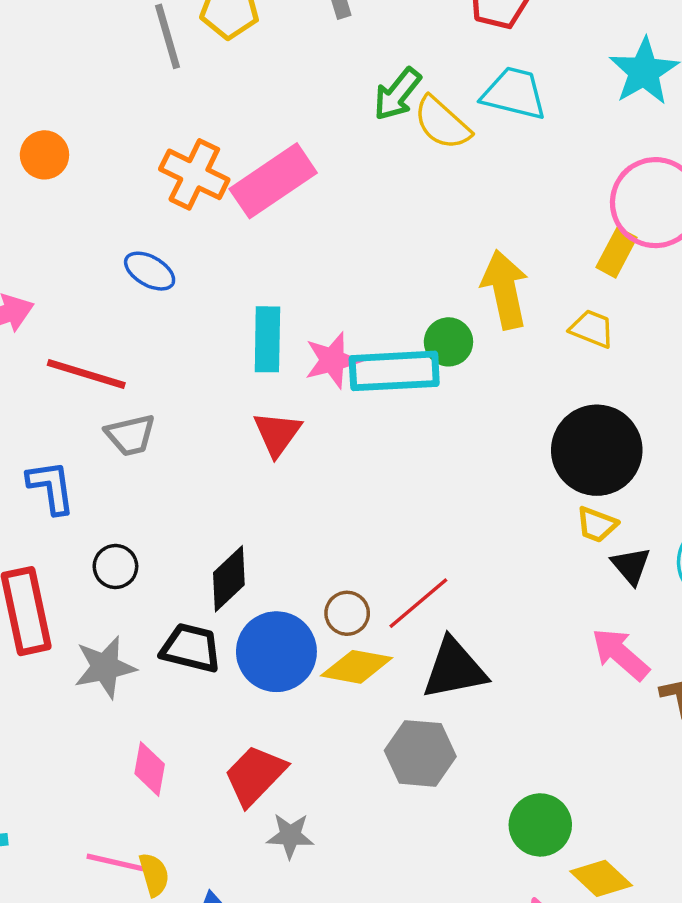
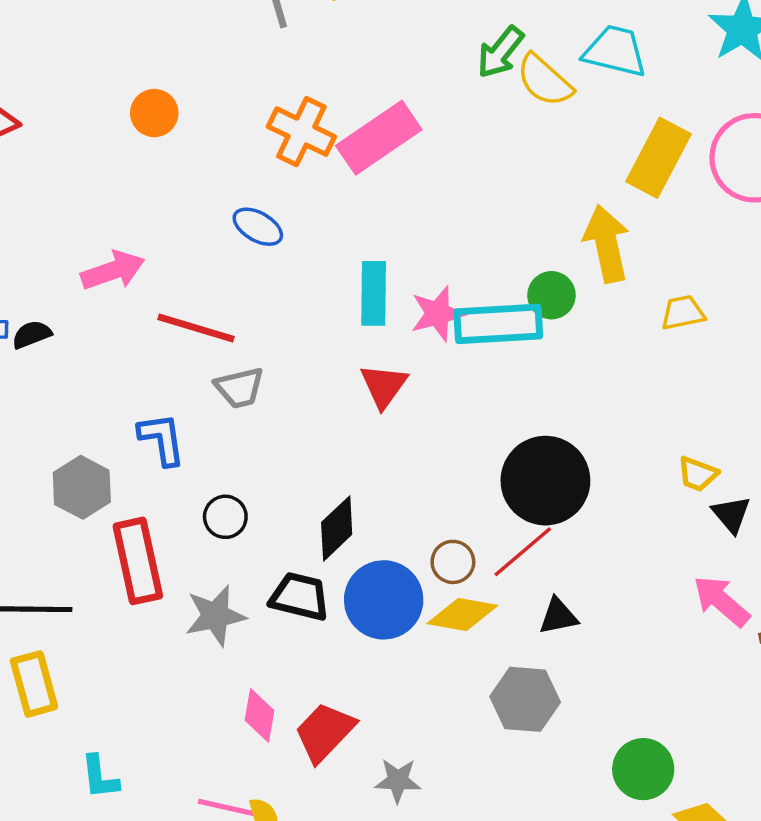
yellow rectangle: (616, 252) -> (658, 158), moved, size x1.6
yellow trapezoid: (592, 329) -> (683, 313), moved, turned -33
black circle: (597, 450) -> (545, 481), moved
black triangle: (454, 669) -> (558, 616), size x0.6
red trapezoid: (255, 775) -> (325, 732), moved

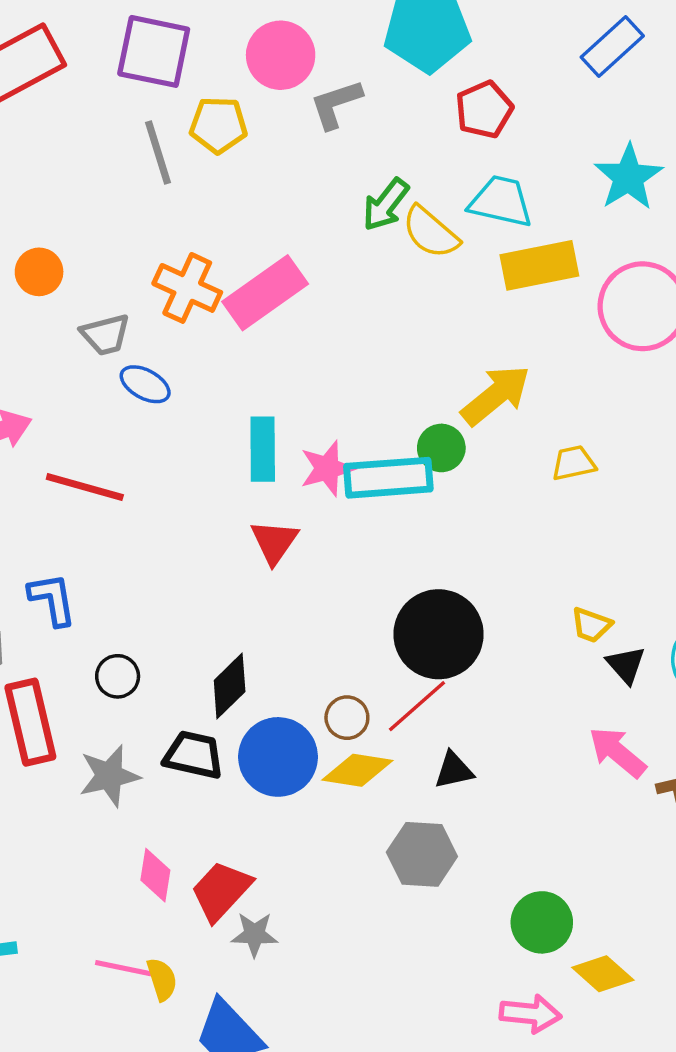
yellow rectangle: (658, 158) -> (539, 265), moved, turned 52
yellow arrow: (607, 244) -> (496, 395), turned 64
gray trapezoid: (240, 388) -> (105, 335), moved
gray star: (398, 781) -> (254, 934), moved

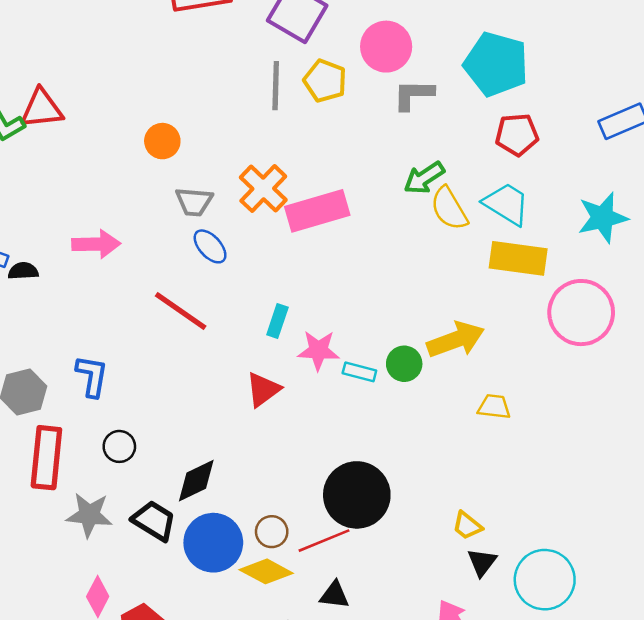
cyan rectangle: (263, 449) -> (277, 321), size x0.7
cyan rectangle: (388, 478) -> (359, 372), size x0.5
red line: (85, 487) -> (181, 311), moved

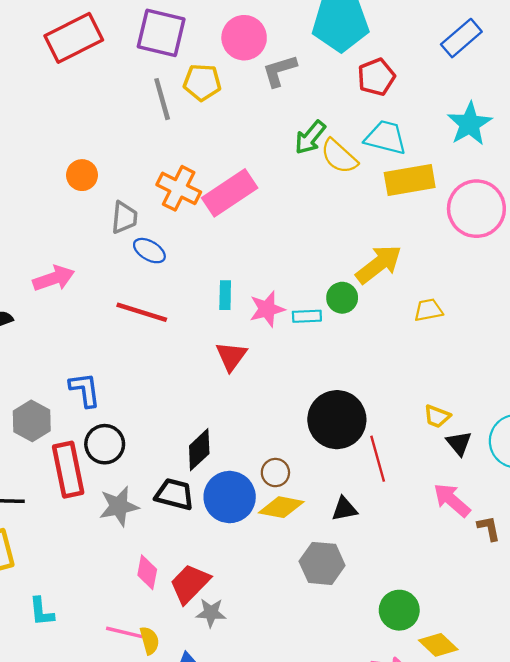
gray trapezoid: (194, 202) -> (124, 217), turned -72
black circle: (119, 446) -> (105, 444), moved, size x1.4
red line: (324, 541) -> (378, 459), moved, turned -66

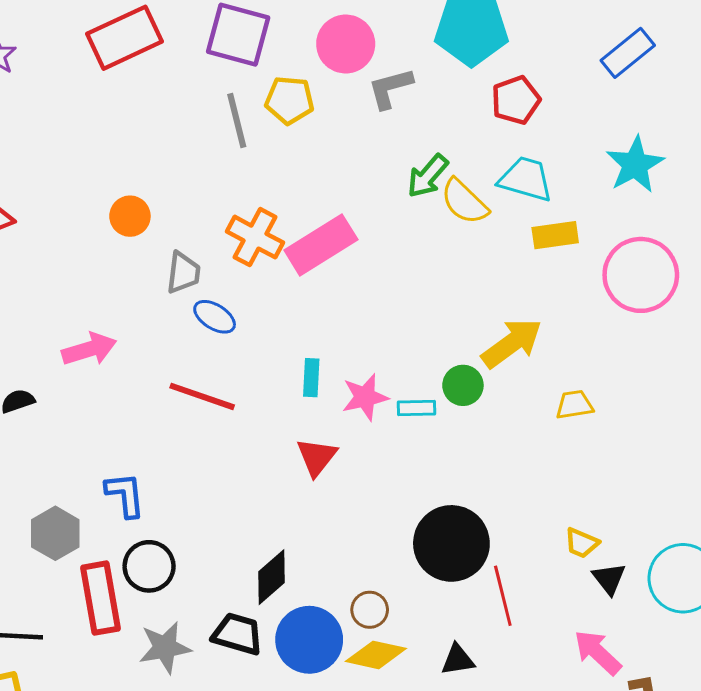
yellow rectangle: (410, 180) -> (555, 235), size x0.7

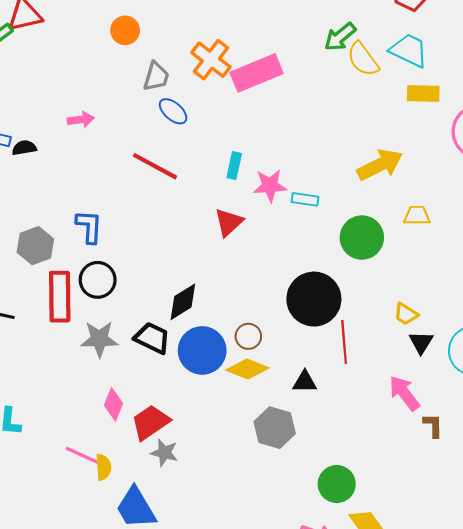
pink arrow: (89, 349) -> (81, 120), size x0.7
green circle: (463, 385) -> (362, 238), moved, size x1.5

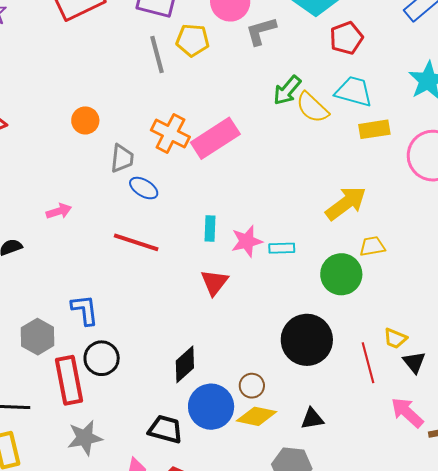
yellow trapezoid: (417, 215) -> (372, 246), moved
black trapezoid: (152, 338) -> (165, 429), moved
gray star: (99, 339) -> (85, 438), moved
red line: (344, 342) -> (368, 363), moved

